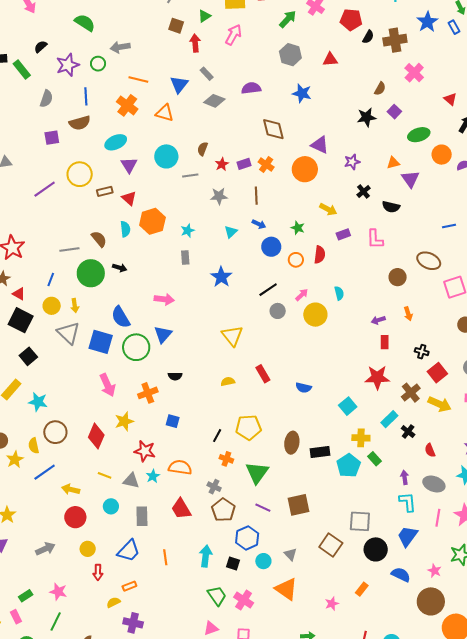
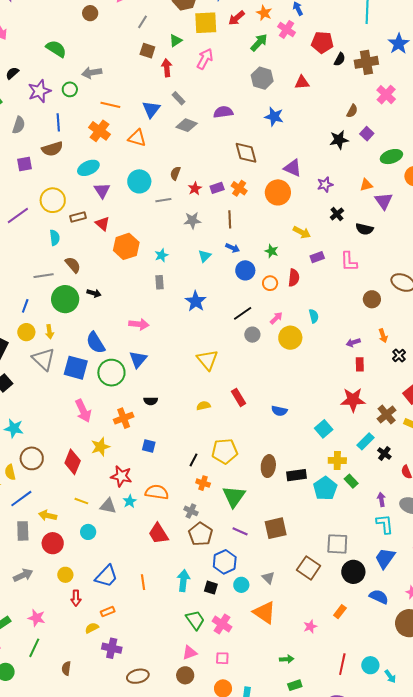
cyan semicircle: (125, 229) -> (55, 238), moved
black cross: (422, 352) -> (399, 356), moved, turned 32
gray rectangle: (142, 516) -> (23, 531), moved

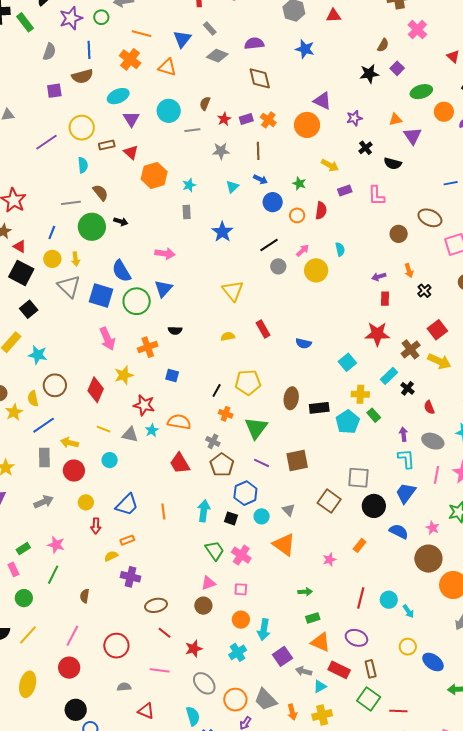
brown diamond: (246, 153) -> (260, 78), moved

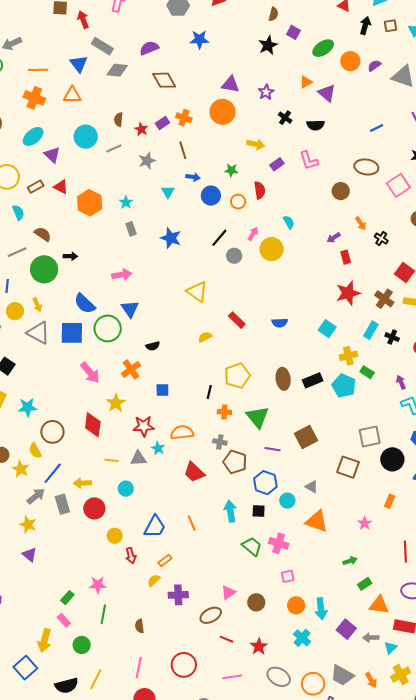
gray rectangle: (210, 28) -> (102, 46), size x1.5
gray arrow: (44, 502) -> (36, 496), moved
pink triangle: (208, 583) -> (228, 592), moved

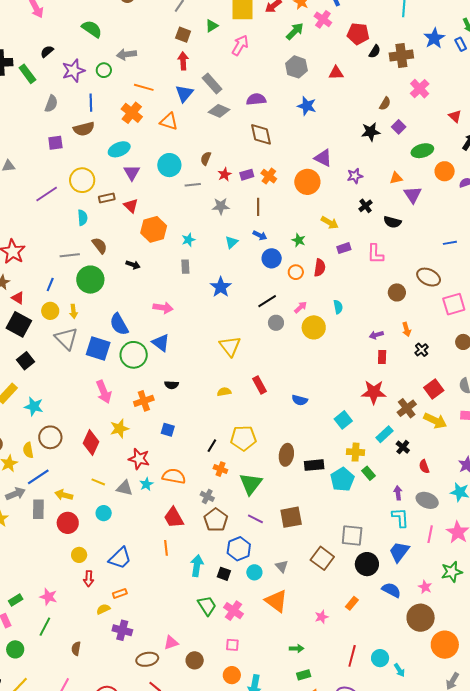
red arrow: (83, 20) -> (183, 61), moved
black arrow: (70, 256) -> (133, 265), moved
blue triangle: (130, 309) -> (161, 343), turned -36
orange line: (192, 523) -> (166, 548), moved

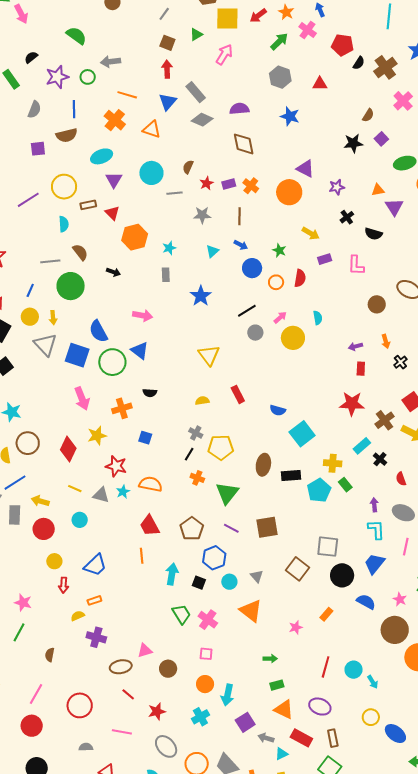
brown cross: (401, 55) -> (385, 67), turned -30
cyan square: (343, 420) -> (302, 434), moved, size x1.4
gray cross: (207, 496) -> (196, 433), moved

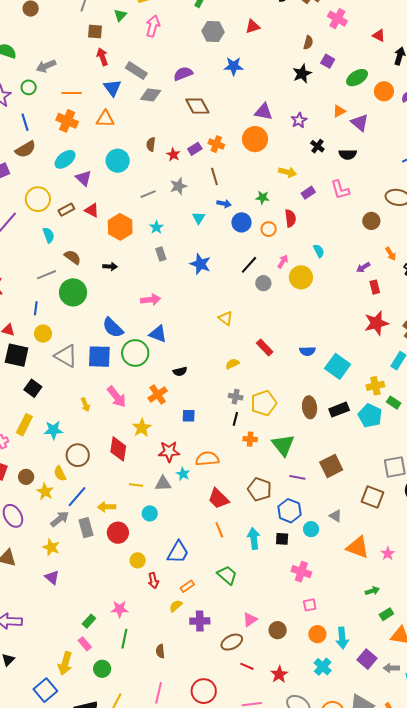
gray line: (174, 193) -> (148, 194), moved
yellow arrow: (53, 318) -> (85, 405), moved
yellow triangle: (209, 355) -> (226, 318), size x0.7
orange triangle: (251, 611) -> (358, 547), moved
green trapezoid: (181, 614) -> (227, 575), moved

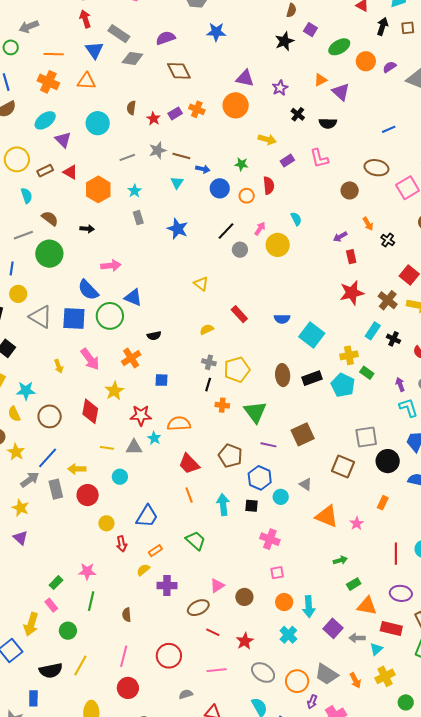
brown line: (214, 177) -> (181, 156), moved, turned -60
pink arrow: (151, 300) -> (111, 266), moved
yellow semicircle: (60, 474) -> (14, 414), moved

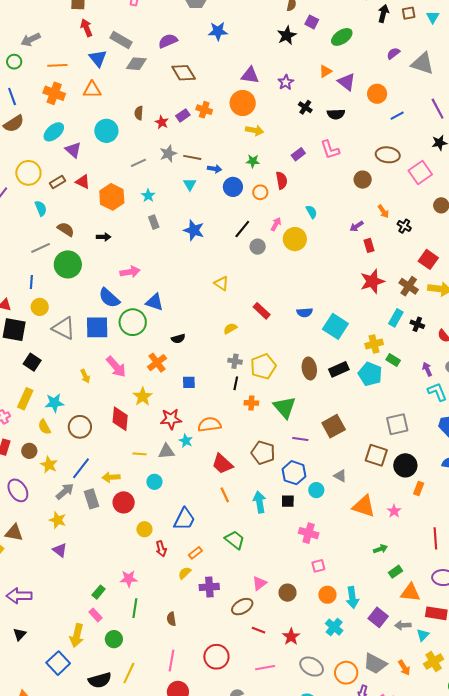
orange circle: (366, 61) -> (377, 94), moved
yellow arrow: (267, 139) -> (255, 130), moved
black circle: (388, 461) -> (405, 465), moved

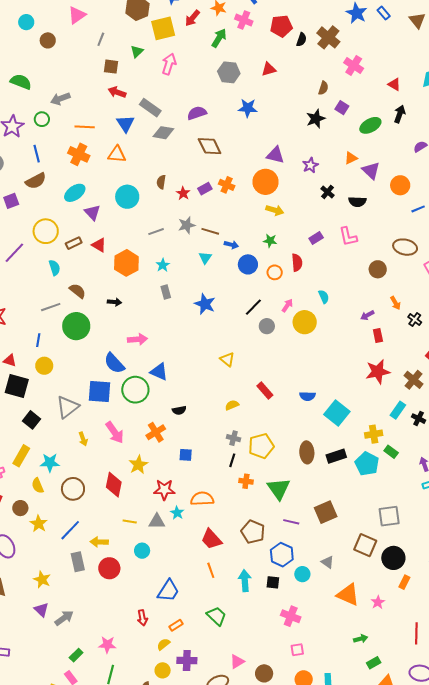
black arrow: (383, 13) -> (400, 114), moved
red arrow: (86, 28) -> (117, 92), turned -54
gray triangle: (64, 328) -> (68, 407), moved, turned 50
gray arrow: (65, 491) -> (64, 618), moved
yellow circle: (144, 529) -> (163, 670), moved

